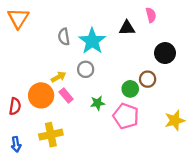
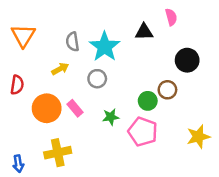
orange triangle: (18, 18) -> (23, 36), moved
yellow arrow: (58, 77) -> (60, 69), moved
red semicircle: (15, 106) -> (17, 85), moved

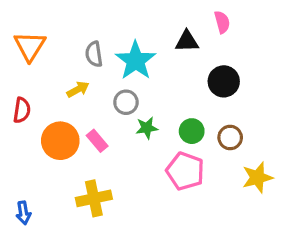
black circle: (187, 60) -> (224, 81), moved
brown circle: (167, 90) -> (230, 137), moved
green star: (111, 117) -> (147, 128), moved
yellow cross: (58, 153) -> (94, 198), moved

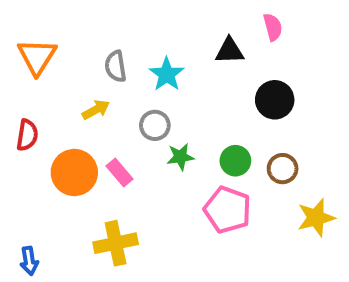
cyan star: (136, 61) -> (167, 74), size x0.7

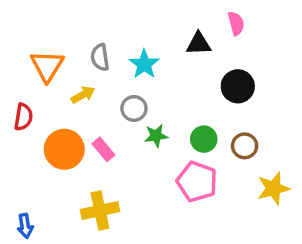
orange triangle: (37, 57) -> (47, 66), moved

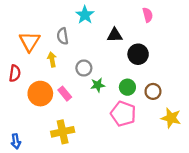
black triangle: (199, 44) -> (115, 35), moved
cyan star: (144, 64) -> (85, 15), moved
black circle: (238, 86) -> (138, 54), moved
yellow arrow: (83, 95) -> (52, 60), turned -72
yellow star: (273, 188) -> (171, 118), turned 30

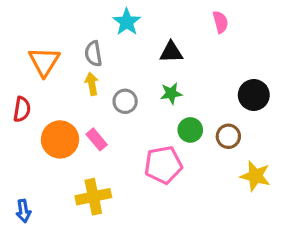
black circle: (138, 54) -> (254, 95), moved
yellow arrow: (52, 60) -> (92, 84), moved
green star: (98, 85) -> (171, 93), moved
pink pentagon: (123, 114) -> (163, 165), moved, turned -30

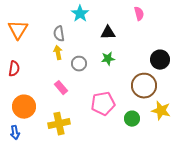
orange triangle: (44, 62) -> (18, 30), moved
green circle: (190, 130) -> (132, 119), moved
brown circle: (228, 136) -> (144, 86), size x1.6
orange circle: (60, 139) -> (24, 107), moved

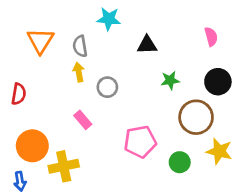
cyan star: (80, 14) -> (109, 19), turned -30
pink semicircle: (139, 14) -> (211, 37), moved
orange triangle: (18, 30) -> (40, 41), moved
green star: (108, 59) -> (170, 80), moved
yellow cross: (59, 124) -> (64, 166), moved

